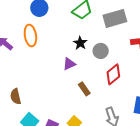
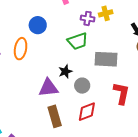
purple triangle: (69, 64) -> (48, 88), size x1.5
brown rectangle: (84, 89) -> (55, 116), size x1.5

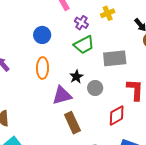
purple cross: (88, 18) -> (81, 23), moved, turned 32
orange ellipse: (21, 49) -> (43, 68), moved
red diamond: (87, 112) -> (117, 115), moved

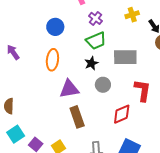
yellow cross: (108, 13) -> (132, 15), moved
black star: (76, 77) -> (91, 63), moved

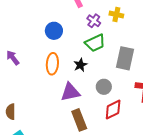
yellow cross: (132, 15) -> (116, 15), moved, turned 32
gray rectangle: (125, 57) -> (125, 58), turned -75
black star: (91, 63) -> (80, 65), moved
red diamond: (122, 114) -> (113, 110), moved

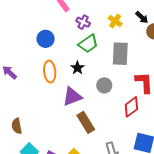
yellow cross: (116, 15) -> (115, 21), moved, turned 32
red diamond: (113, 110) -> (131, 107), moved

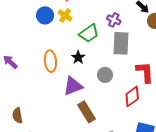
yellow cross: (115, 21) -> (65, 16), moved
purple cross: (83, 22) -> (114, 20), moved
blue circle: (46, 39) -> (45, 15), moved

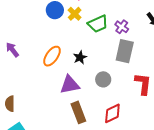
green trapezoid: (89, 33) -> (98, 24), moved
orange ellipse: (50, 61) -> (52, 56), turned 30
red diamond: (132, 96) -> (112, 113), moved

